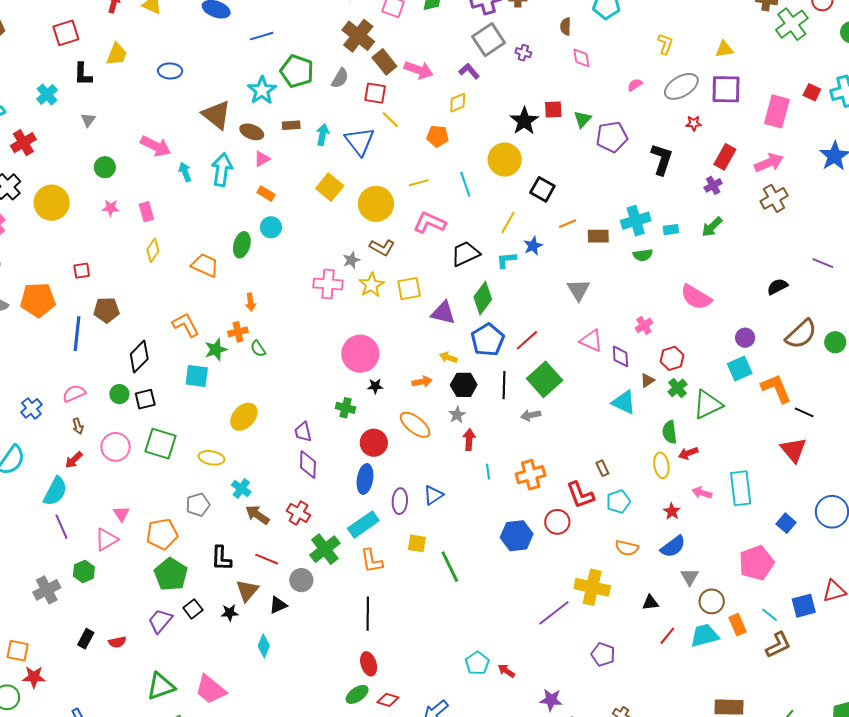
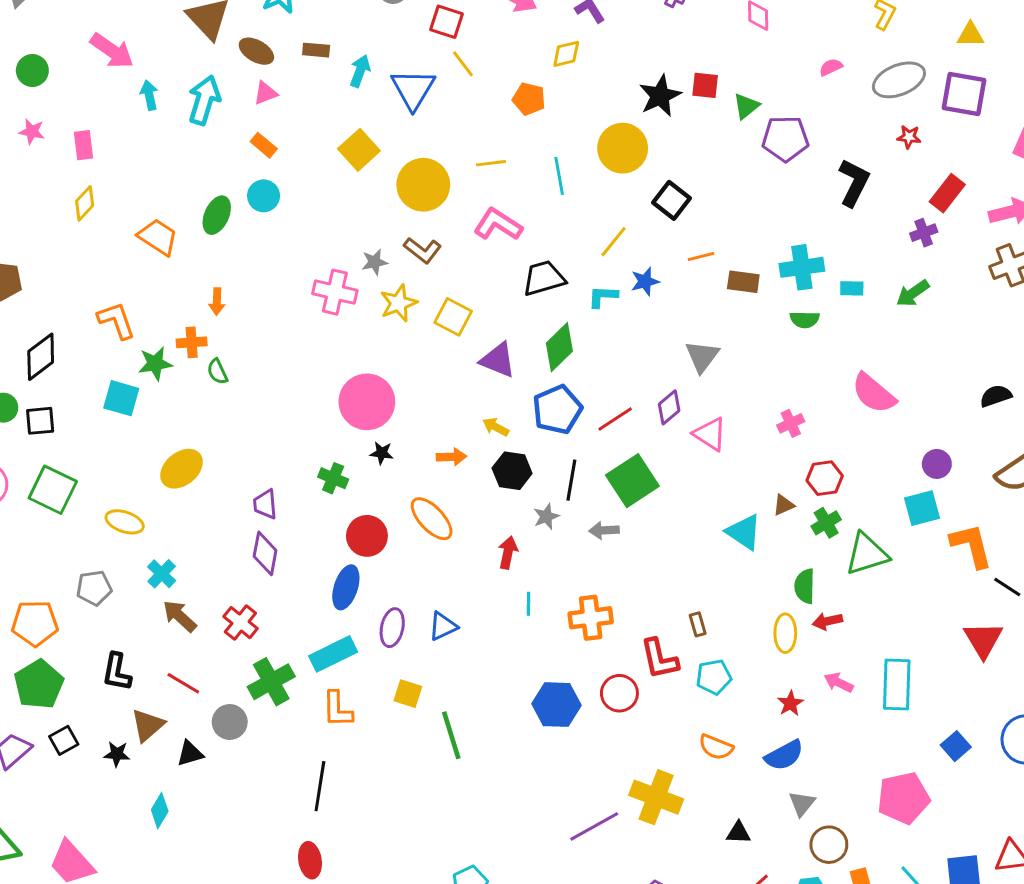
yellow square: (409, 289) -> (453, 317), turned 30
purple diamond: (620, 356) -> (669, 407), moved, turned 45
gray star: (457, 415) -> (546, 517), moved

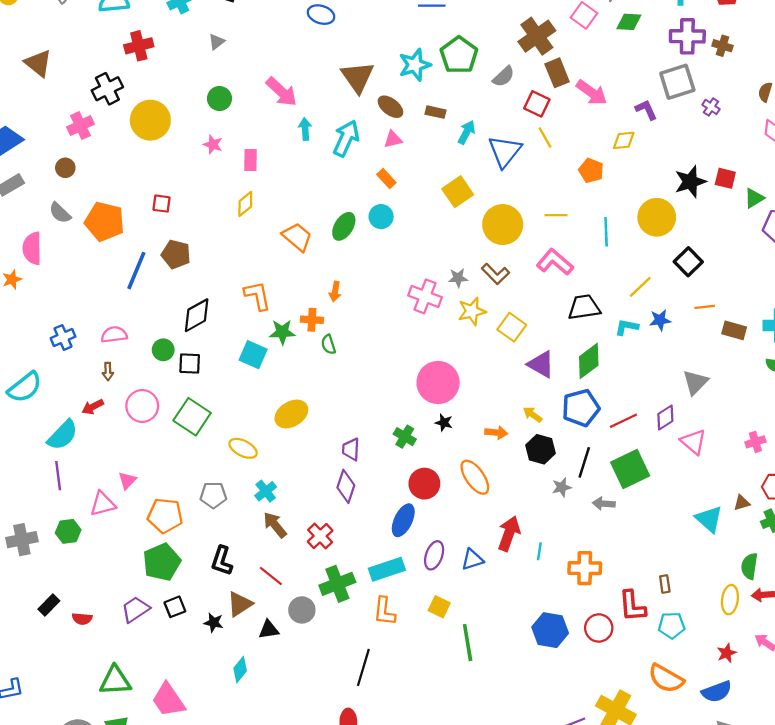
red arrow: (508, 552) -> (509, 534), moved, size x1.4
orange semicircle: (716, 747) -> (666, 678), size x1.4

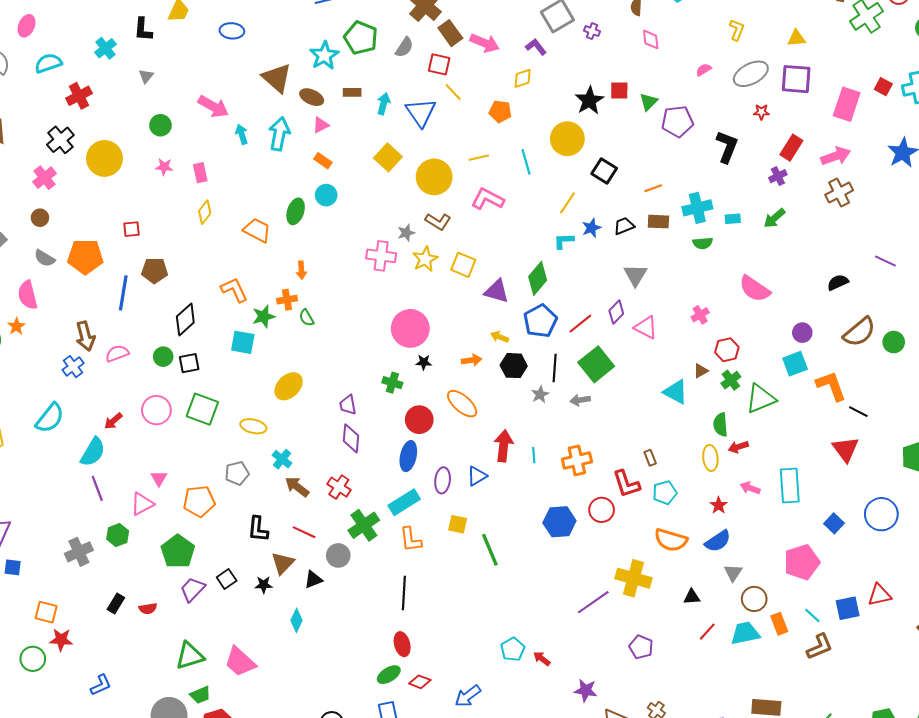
black trapezoid: (584, 307) -> (624, 226), moved, size x0.7
orange line: (705, 307) -> (653, 188), moved
brown arrow: (108, 371) -> (85, 336), moved, size x1.8
green pentagon: (162, 562) -> (178, 552), moved

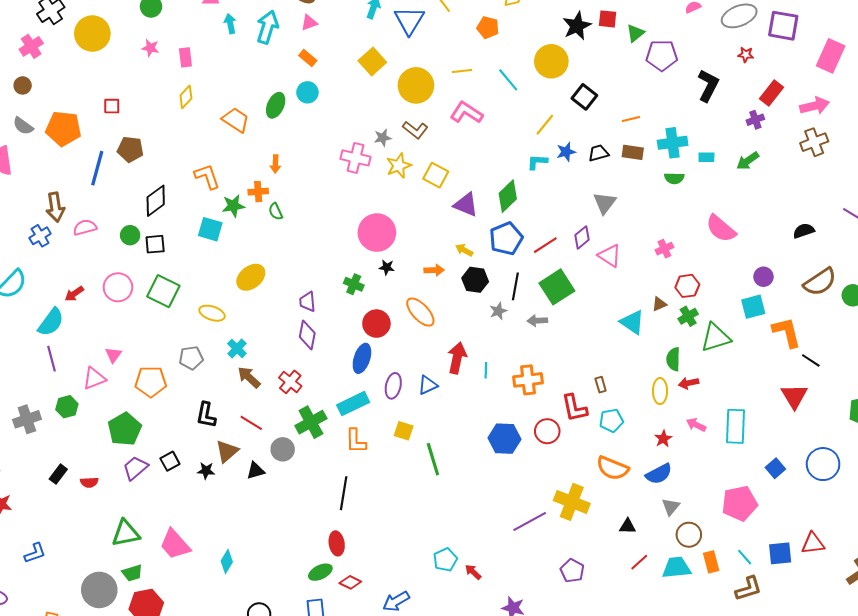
cyan line: (526, 162) -> (508, 80), turned -30
cyan diamond: (297, 620) -> (227, 561), moved

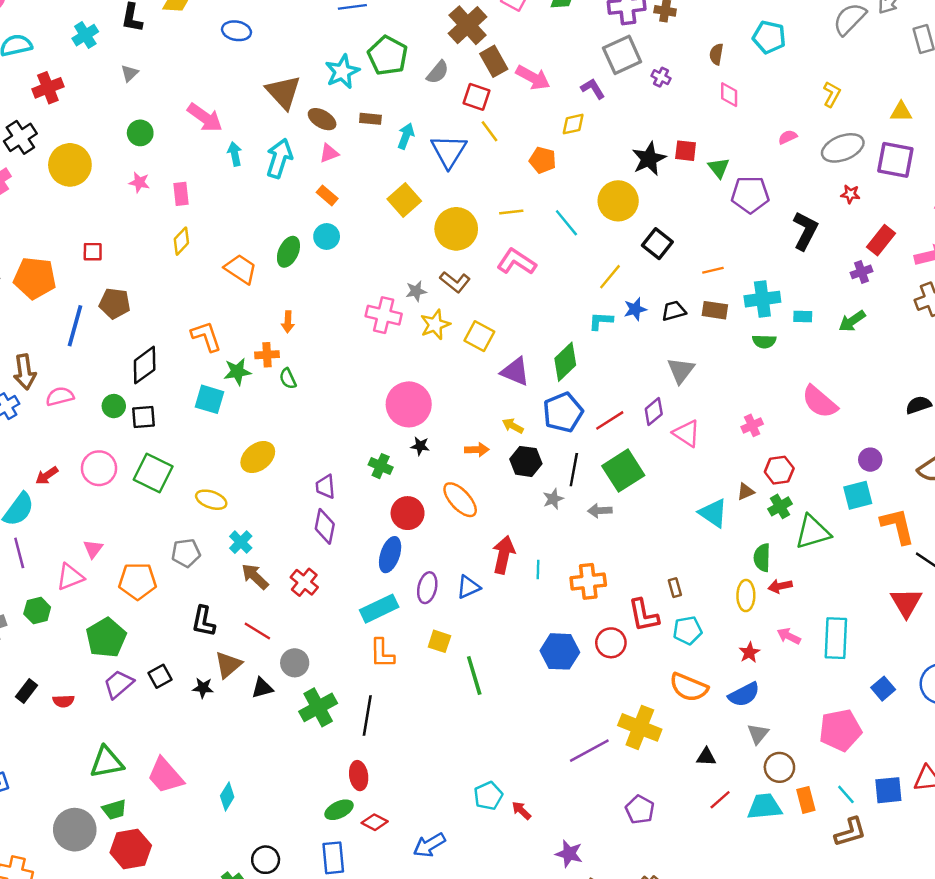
green triangle: (635, 33) -> (719, 168), turned -30
green cross: (311, 422) -> (318, 707), moved

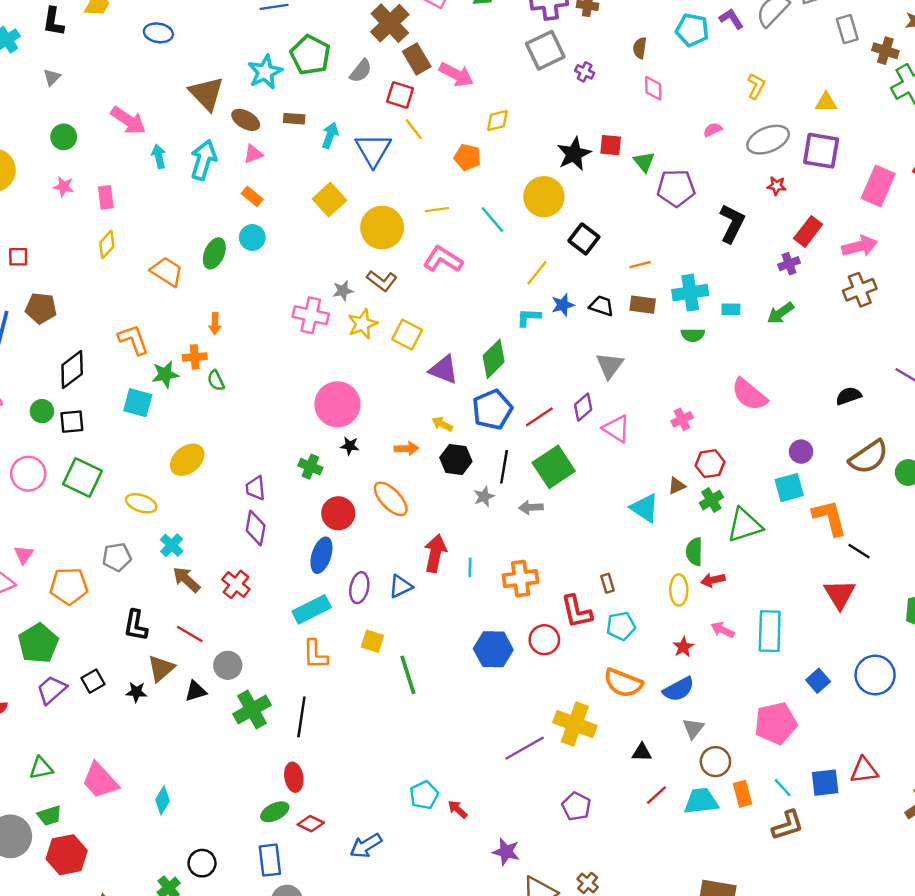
purple L-shape: (593, 89) -> (731, 19), moved
black trapezoid: (674, 311) -> (602, 306), turned 35
green triangle: (107, 762) -> (41, 768), size x0.7

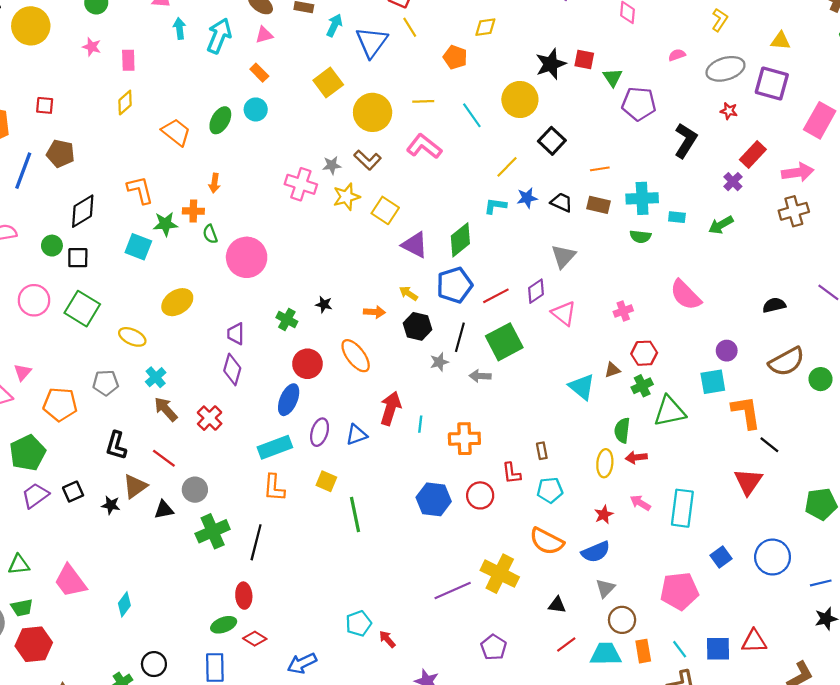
purple cross: (789, 264) -> (733, 182), turned -30
pink circle: (337, 404) -> (247, 257), moved
red L-shape: (577, 612) -> (512, 473), size x0.7

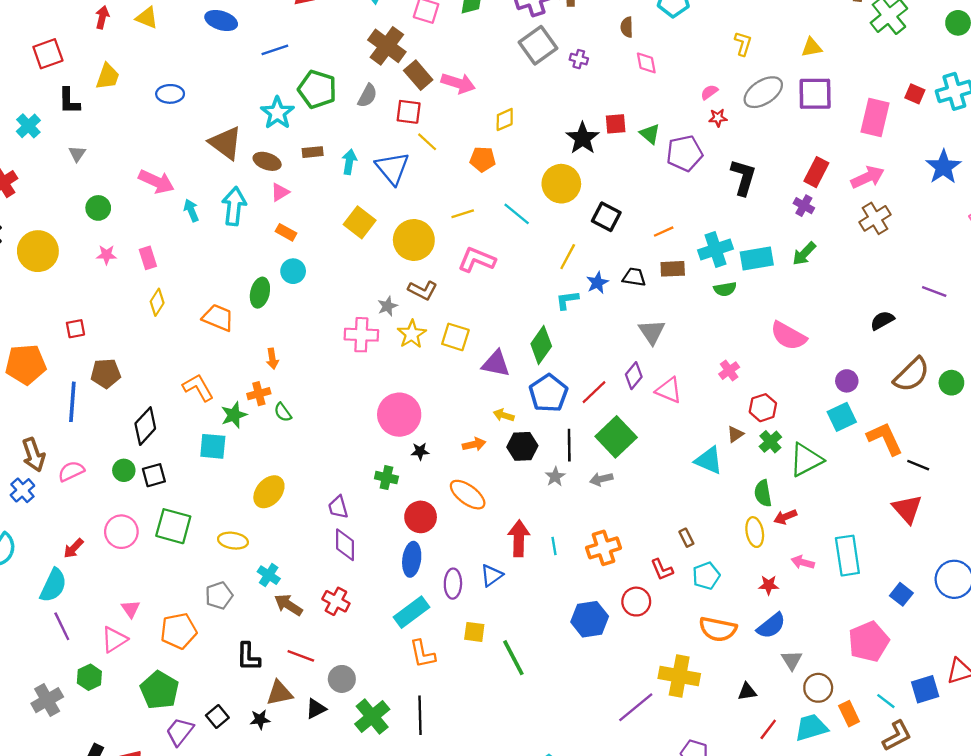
red star: (729, 111) -> (718, 118), moved
cyan rectangle: (677, 217) -> (757, 258), size x1.8
pink circle: (247, 257) -> (399, 415), moved
brown triangle: (135, 486) -> (279, 693), turned 40
red star: (604, 515) -> (769, 585), turned -30

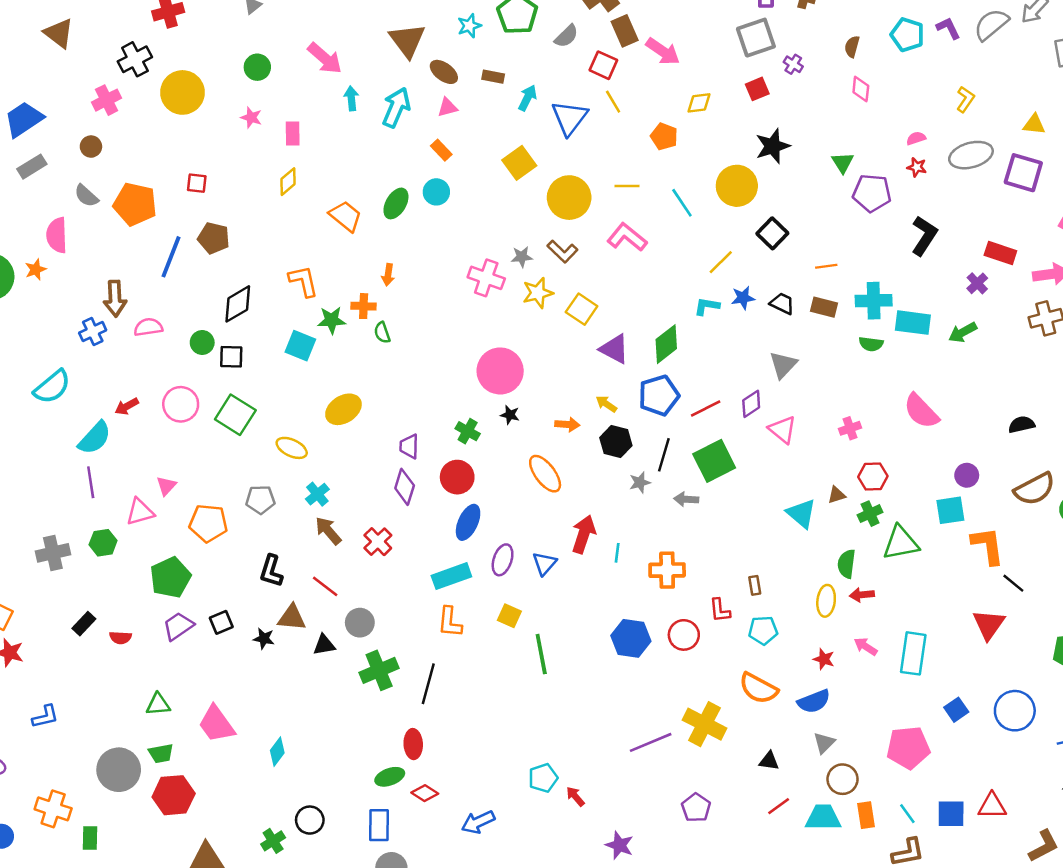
cyan star: (277, 113) -> (469, 26), size x0.7
red square: (616, 124) -> (757, 89), moved, turned -35
red rectangle: (816, 172) -> (1000, 253), turned 64
red circle: (421, 517) -> (457, 477), moved
blue triangle: (492, 575) -> (544, 563), turned -30

